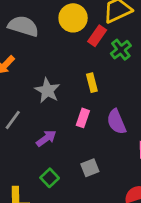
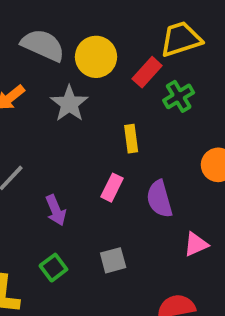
yellow circle: (73, 18) -> (96, 57), moved
gray star: (47, 90) -> (69, 104), moved
purple arrow: (46, 138) -> (56, 210), turned 96

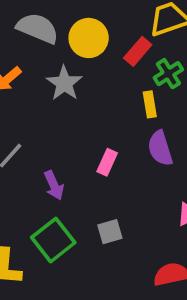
yellow rectangle: (131, 139) -> (150, 104), moved
purple semicircle: (159, 199) -> (160, 148), moved
green square: (53, 268) -> (53, 240), size x1.6

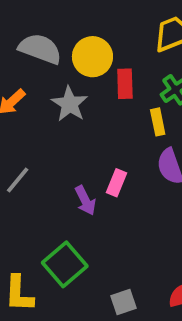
red rectangle: (138, 51) -> (125, 84), moved, turned -40
purple arrow: (54, 185) -> (85, 200), moved
gray square: (110, 232) -> (124, 302), moved

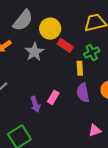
gray semicircle: (40, 49) -> (23, 20), turned 100
red rectangle: (125, 84) -> (65, 45), turned -63

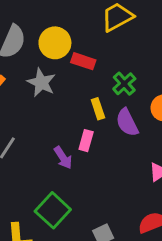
green cross: (92, 52) -> (124, 84), moved
yellow rectangle: (80, 68) -> (98, 109), moved

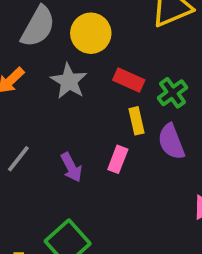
red rectangle: (83, 61) -> (129, 80), moved
purple arrow: (63, 158) -> (71, 167), moved

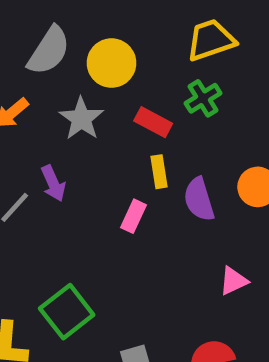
green cross: (173, 93) -> (203, 98), moved
purple arrow: (71, 167) -> (53, 183), moved

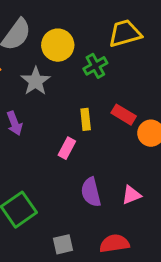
green cross: (203, 98) -> (95, 66), moved
red rectangle: (153, 122) -> (124, 115), moved
purple semicircle: (199, 199) -> (91, 192), moved

